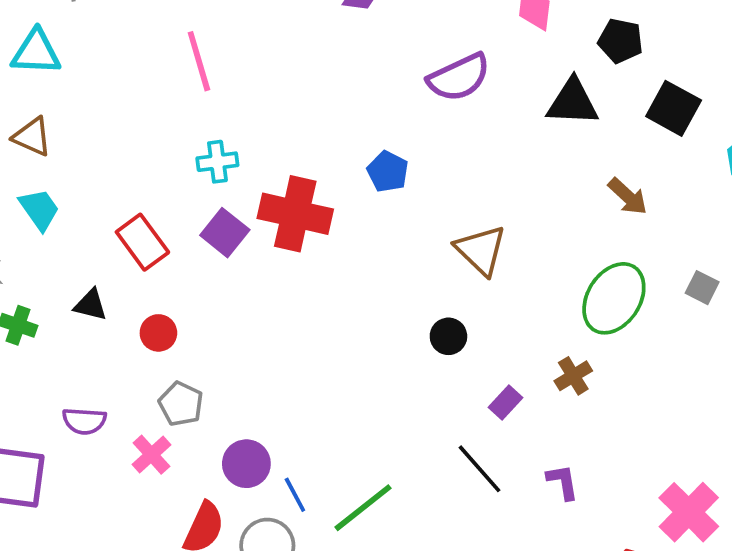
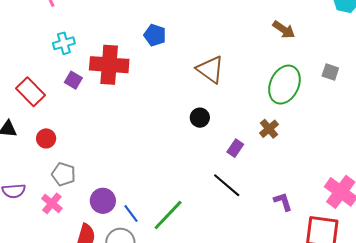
purple square: (225, 233) -> (73, 80), size x0.7
purple L-shape: (563, 482) -> (283, 202), moved

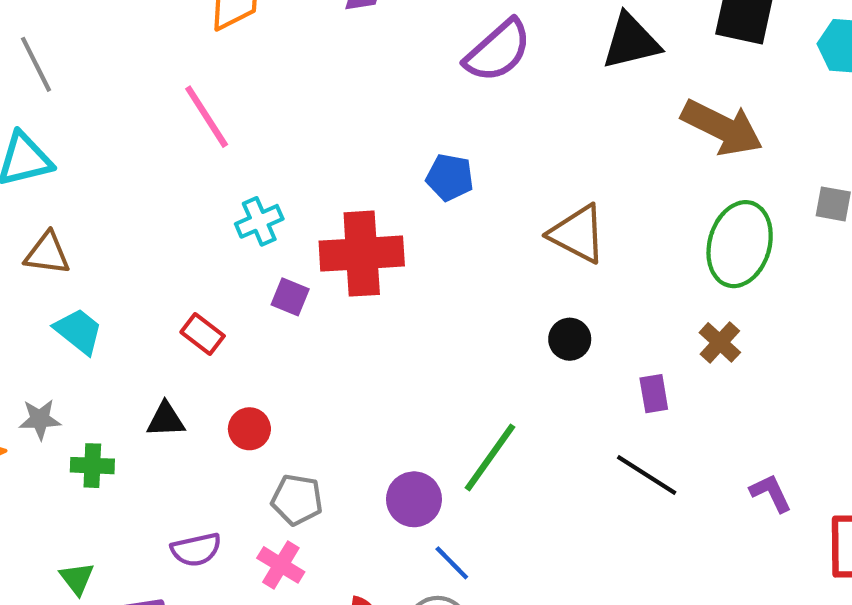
brown arrow: (284, 30) -> (722, 128), size x1.6
red rectangle: (31, 92) -> (203, 334), size x0.7
purple rectangle: (235, 148) -> (654, 394), turned -36
purple circle: (103, 201) -> (414, 499), moved
green line: (168, 215) -> (490, 457), moved

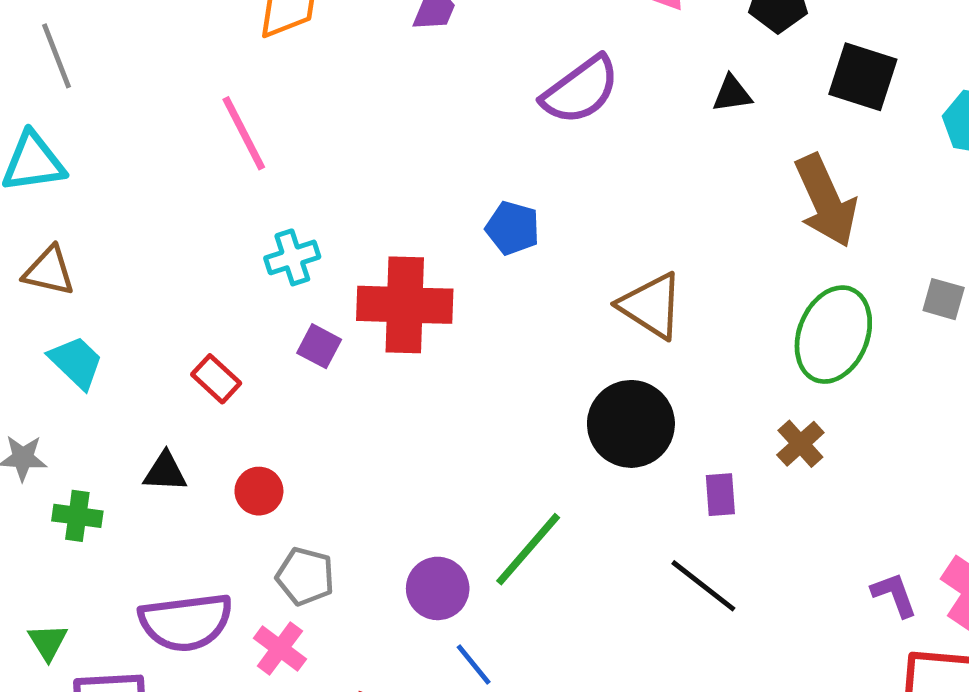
black triangle: (631, 42) -> (732, 94), size x0.6
brown arrow: (722, 128) -> (826, 201), turned 34
black circle: (570, 339) -> (631, 424), size x1.8
purple L-shape: (771, 493) -> (894, 595), moved
purple semicircle: (196, 550) -> (186, 622), size x1.6

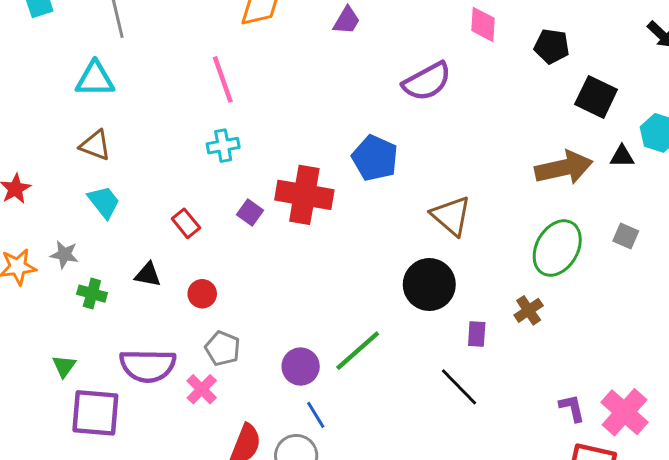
black triangle: (732, 94) -> (622, 156), moved
brown arrow: (826, 201) -> (564, 168), turned -86
blue pentagon: (513, 228) -> (375, 158), size x1.4
cyan cross: (292, 257) -> (223, 146), moved

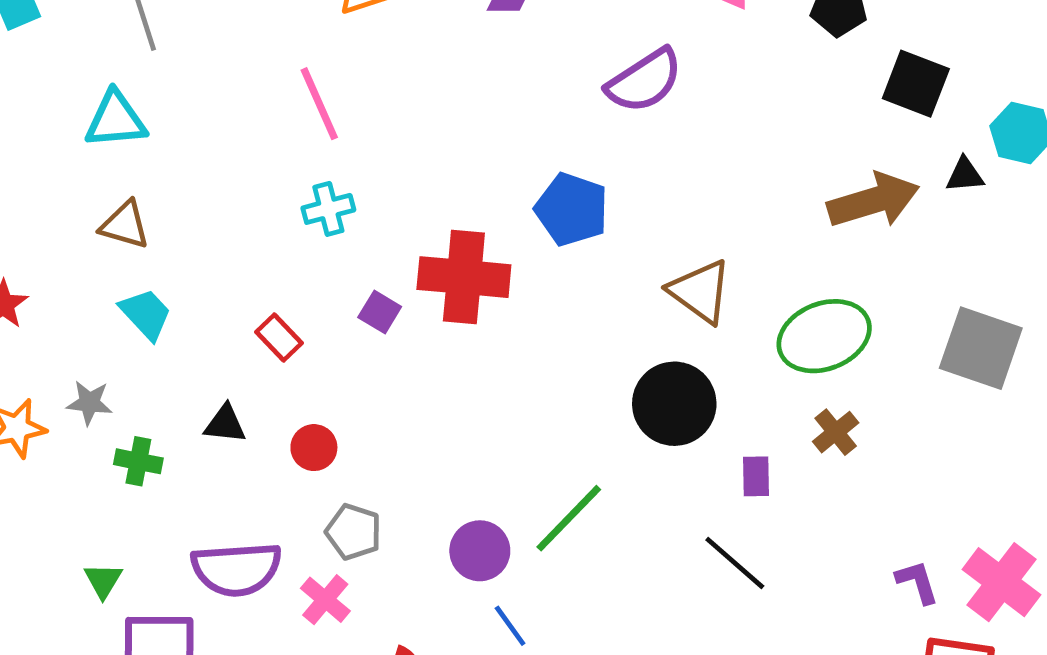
gray square: (626, 236) -> (981, 348), moved, size x2.0
green ellipse: (557, 248) -> (824, 336), moved, turned 44

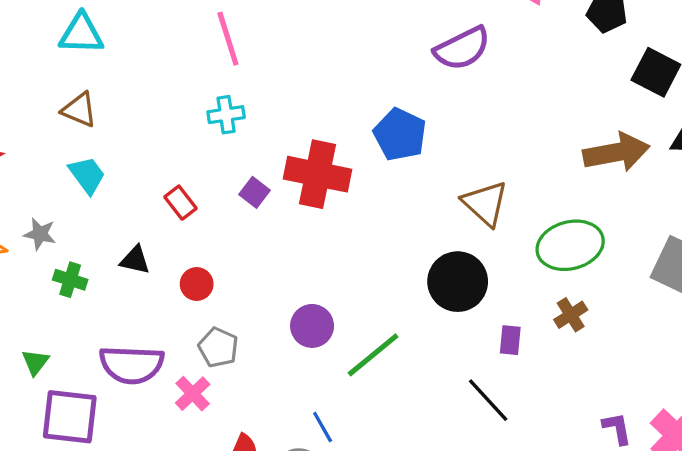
purple circle: (480, 551) -> (312, 326), moved

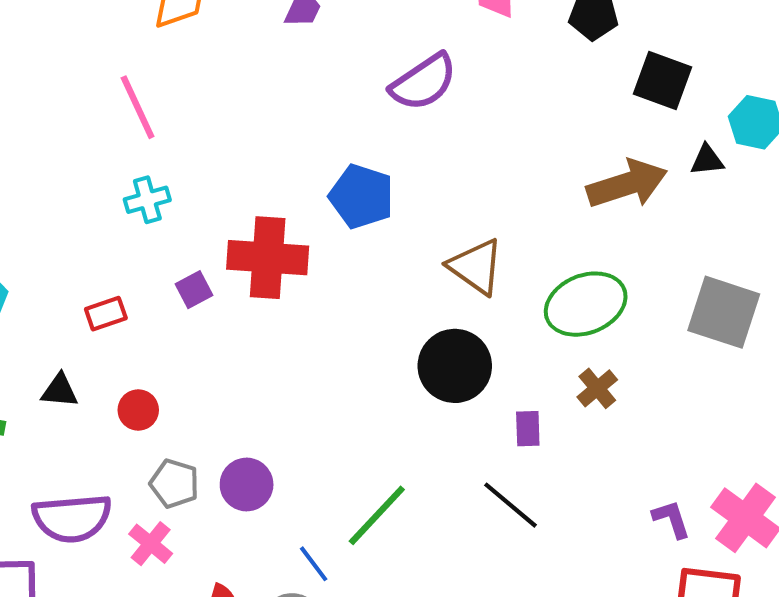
purple square: (254, 192) -> (194, 290), turned 32
red rectangle: (181, 203) -> (106, 314), turned -64
purple circle: (312, 326) -> (247, 485), moved
green line: (373, 355) -> (377, 515), moved

